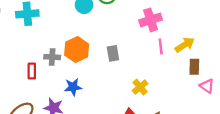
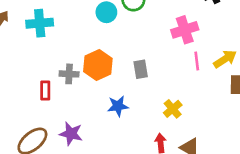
blue star: (73, 87) -> (118, 106), moved

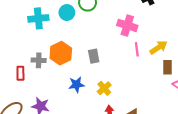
cyan cross: (40, 23) -> (38, 18), moved
pink cross: (185, 30) -> (127, 25), turned 36
yellow cross: (173, 109) -> (104, 88), moved

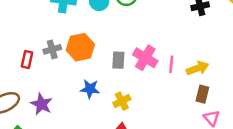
pink cross: (127, 25) -> (145, 58), moved
gray cross: (39, 60) -> (52, 49), turned -32

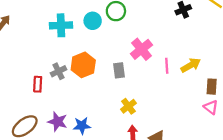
pink cross: (145, 58) -> (142, 49), moved, turned 30
blue star: (90, 89) -> (82, 126), moved
brown rectangle: (202, 94) -> (212, 87), moved

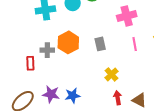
pink cross: (142, 49) -> (127, 16), moved, turned 30
pink line: (167, 66) -> (135, 44), moved
gray cross: (58, 71) -> (47, 50), turned 32

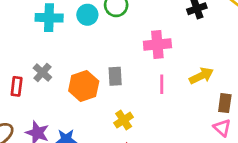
orange hexagon: (68, 42) -> (84, 86), moved
gray cross: (47, 50) -> (42, 73), turned 32

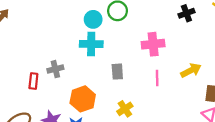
cyan cross: (49, 18) -> (91, 44), moved
gray cross: (42, 73) -> (55, 69), turned 35
orange hexagon: (84, 86) -> (83, 99), moved

